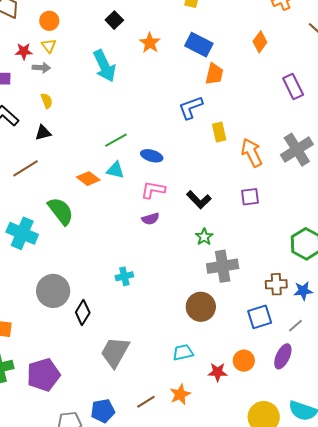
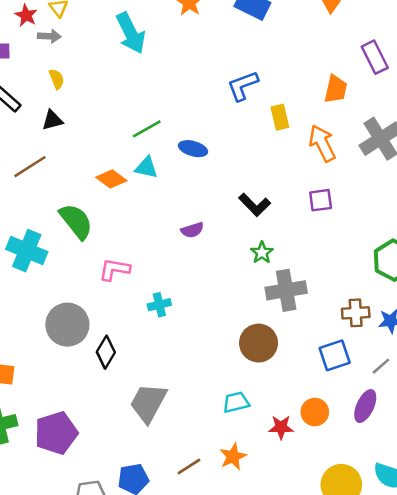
red star: (24, 51) -> (26, 15), turned 30
orange trapezoid: (214, 74) -> (336, 89), moved
pink L-shape: (153, 190) -> (114, 269), moved

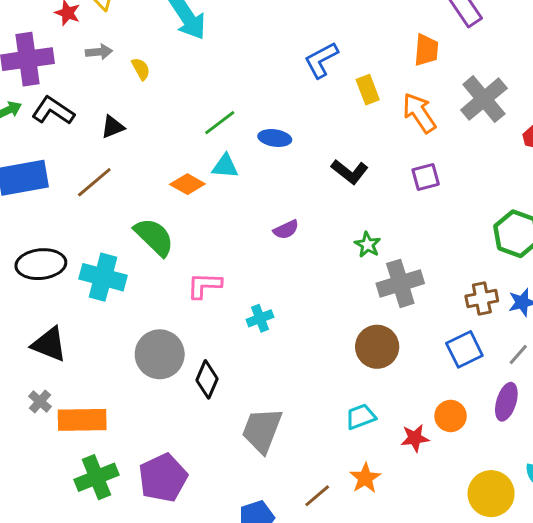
gray arrow: (49, 36) -> (99, 52), moved
yellow semicircle: (57, 79) -> (141, 69), moved
black L-shape: (255, 205) -> (350, 172), moved

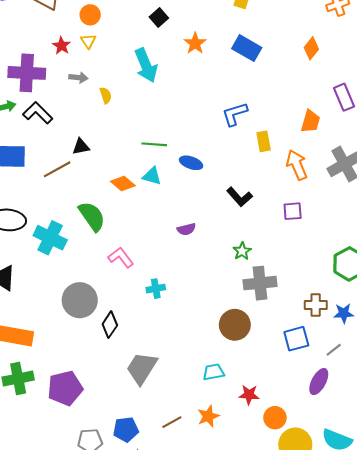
green line: (220, 123) -> (154, 144), turned 30
black triangle: (113, 127) -> (81, 147), moved
pink L-shape: (204, 285) -> (121, 257), turned 40
orange circle: (451, 416) -> (275, 418), moved

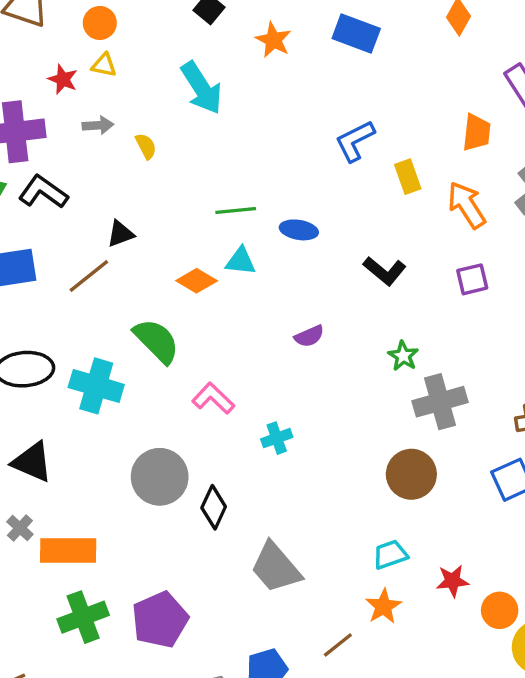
yellow triangle: (88, 41) -> (104, 65), turned -35
gray trapezoid: (142, 368) -> (276, 568), turned -63
orange star: (208, 416) -> (383, 606), moved

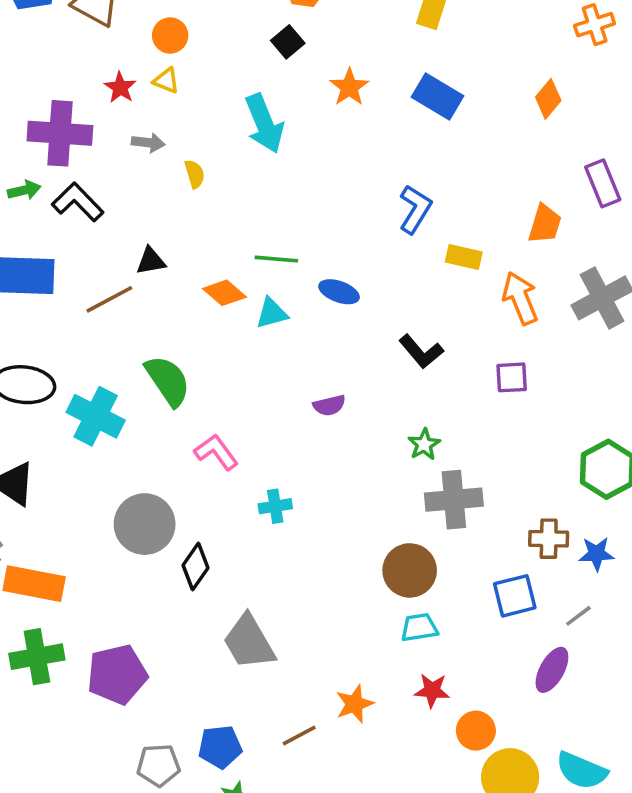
blue L-shape: (355, 141) -> (415, 209), turned 138
yellow rectangle: (408, 177) -> (464, 257), turned -68
cyan triangle: (241, 261) -> (272, 313), turned -32
orange diamond: (197, 281) -> (224, 293), moved
cyan trapezoid: (390, 555) -> (419, 628), moved

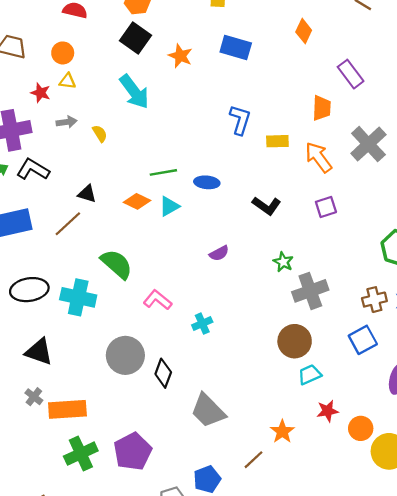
black square: (288, 42) -> (136, 38), size x1.5
black triangle: (151, 261) -> (87, 194), turned 42

